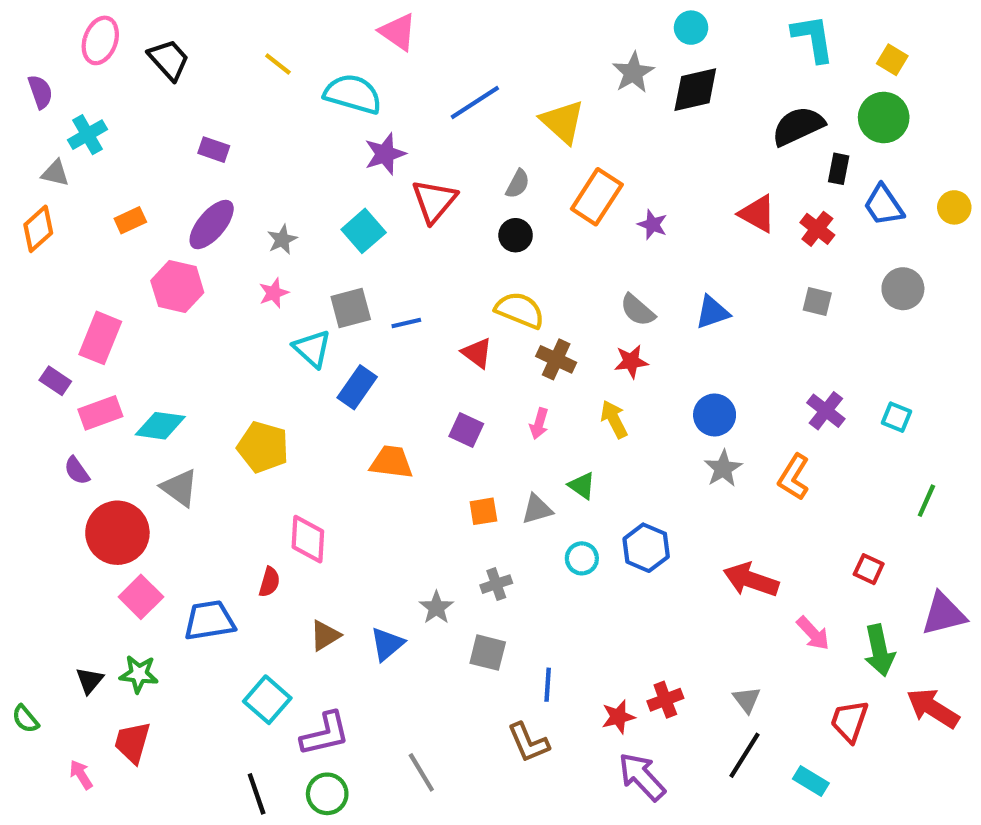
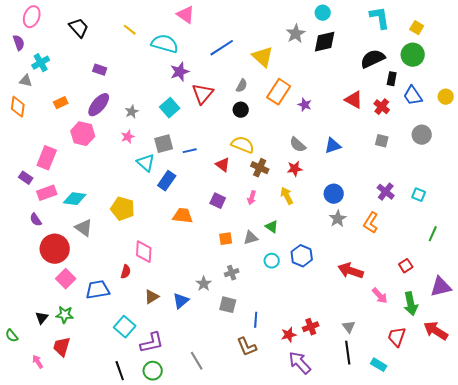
pink ellipse: (100, 40) -> (32, 17), moved
orange diamond: (38, 229) -> (18, 107), turned -40
red square: (869, 569) -> (406, 266), turned 32
black line: (745, 755) -> (348, 353), turned -40

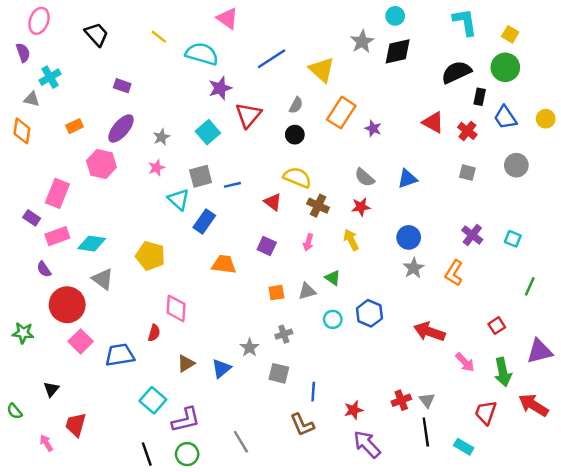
green star: (65, 315) -> (23, 333), moved
red cross: (311, 327) -> (401, 400), moved

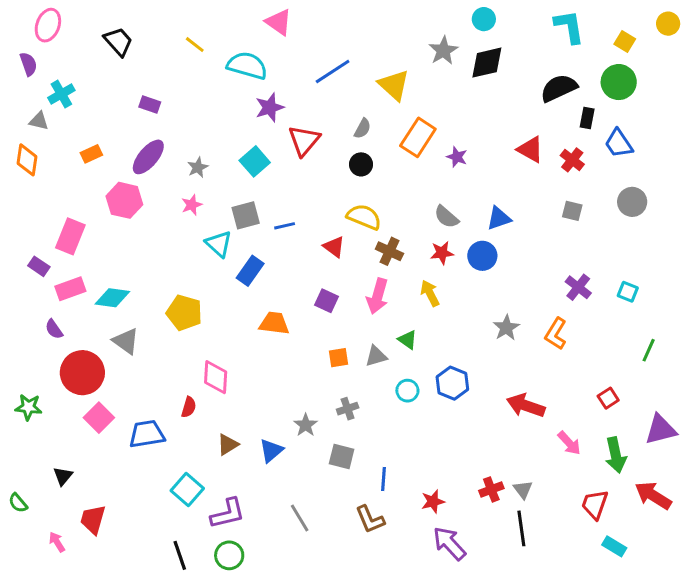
yellow circle: (546, 119) -> (668, 24), moved
blue circle: (409, 237) -> (482, 256), moved
pink arrow: (308, 242) -> (377, 296), size x1.6
gray line: (241, 442) -> (300, 518), moved
cyan rectangle: (464, 447) -> (614, 546), moved

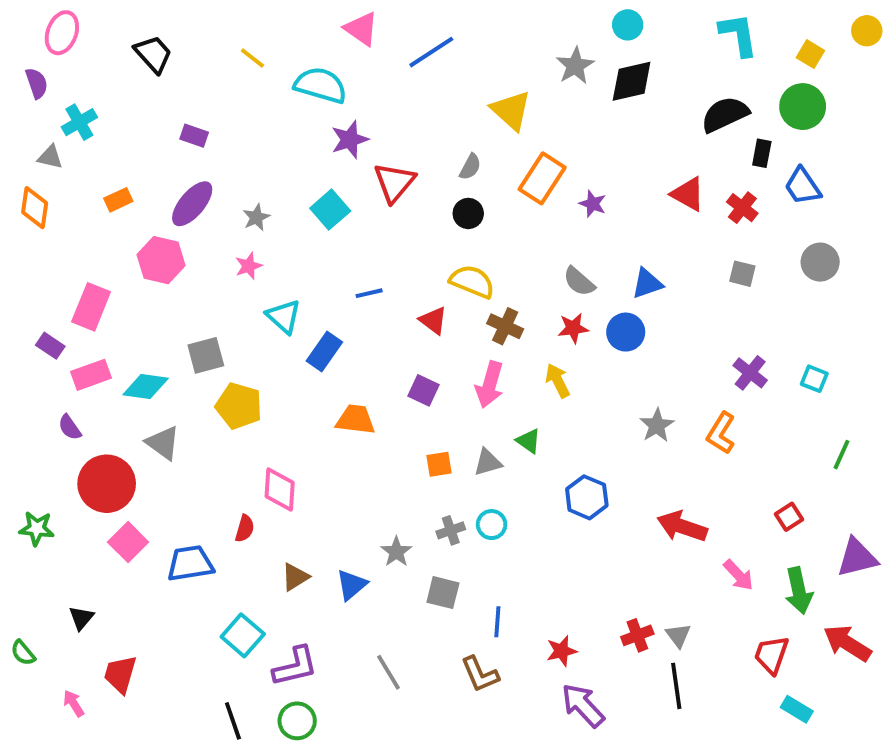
blue line: (333, 72) -> (431, 52), moved
gray square: (246, 215) -> (206, 355), moved
cyan circle: (407, 391) -> (492, 525), moved

